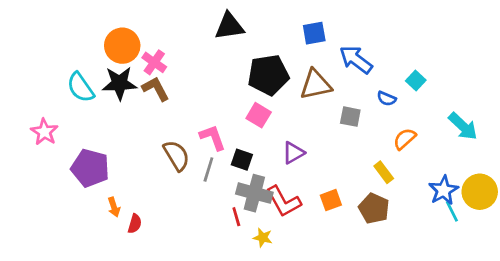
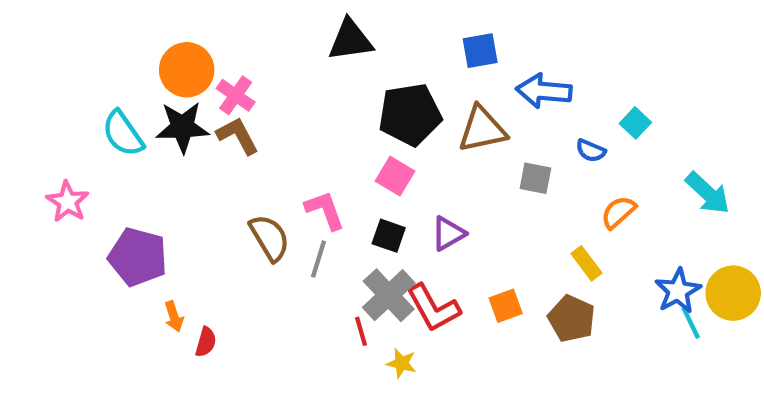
blue arrow: (356, 60) -> (544, 91), turned -32
black square: (242, 160) -> (389, 236), moved
gray cross: (254, 193) -> (389, 295), turned 32

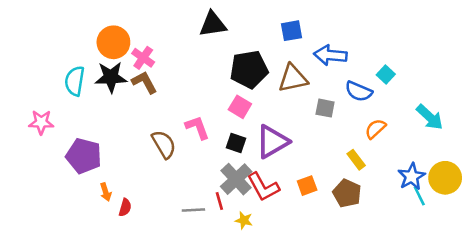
cyan semicircle: (123, 134) -> (75, 81), turned 44
blue semicircle: (591, 151) -> (359, 91), size x1.5
pink star: (68, 202) -> (41, 122), turned -30
purple triangle: (448, 234) -> (272, 142), size x1.6
gray line: (319, 259) -> (193, 210), moved, turned 70

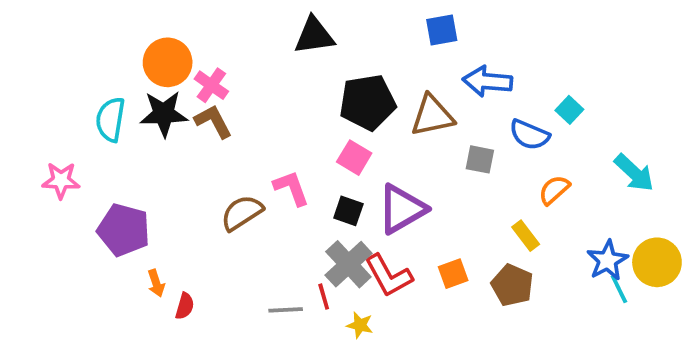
blue square: (292, 31) -> (442, 30), moved
brown semicircle: (164, 144) -> (242, 213), turned -92

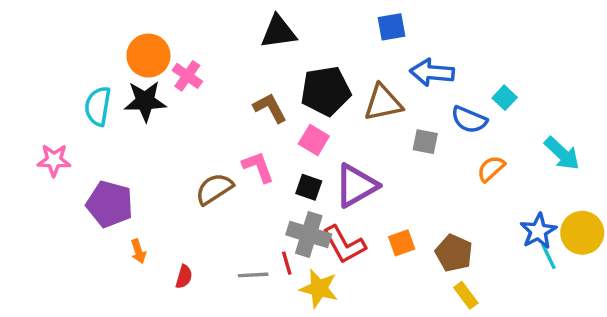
brown L-shape: (213, 121) -> (270, 108), moved
yellow rectangle: (526, 236) -> (466, 295), moved
gray cross: (348, 264) -> (309, 234), turned -30
red semicircle: (185, 306) -> (184, 277), moved
yellow star: (360, 325) -> (319, 288), size x1.6

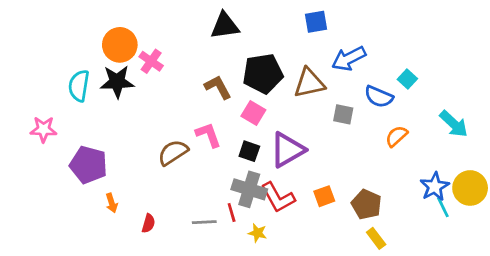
blue arrow: (432, 72) -> (349, 58), turned -32
yellow star: (319, 288) -> (257, 233), size x0.6

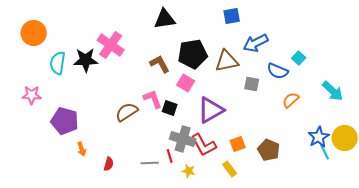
orange circle: (120, 45) -> (34, 33), moved
pink cross: (151, 61) -> (111, 45), size x1.5
black square: (249, 151) -> (170, 108), moved
yellow rectangle: (376, 238) -> (230, 169), moved

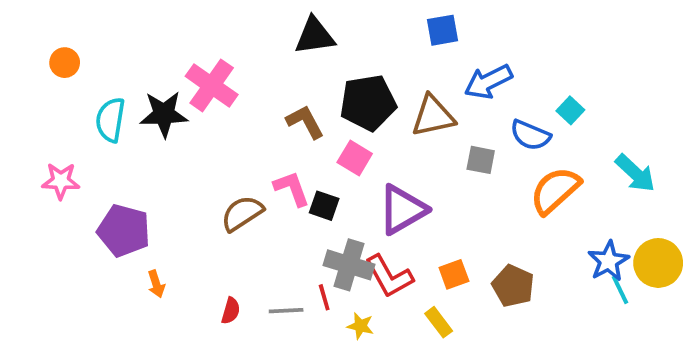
orange circle: (34, 33) -> (65, 63), size x0.6
orange semicircle: (291, 100) -> (555, 190), size x1.6
red semicircle: (109, 164) -> (231, 311), moved

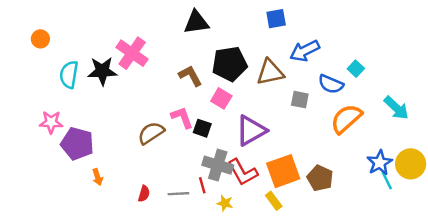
pink star: (61, 181) -> (51, 122), moved
orange square: (454, 274) -> (283, 171), size x1.8

